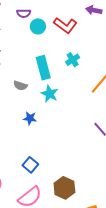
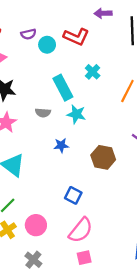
brown hexagon: (64, 188) -> (103, 157), moved

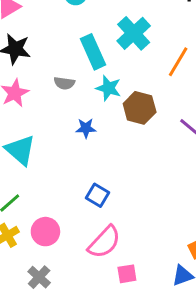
cyan cross: (93, 72) -> (134, 33), size x1.6
brown hexagon: (103, 157) -> (140, 108), moved
pink square: (84, 258) -> (127, 274), moved

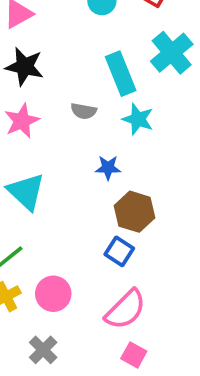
brown hexagon: (140, 108) -> (134, 212), moved
pink square: (127, 274) -> (134, 355), moved, turned 36

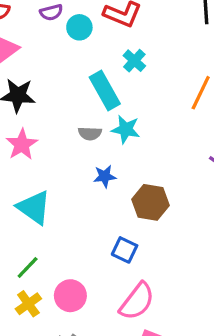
cyan cross: (172, 53) -> (134, 61), moved, size x0.6
gray semicircle: (84, 111) -> (90, 133), moved
brown hexagon: (134, 212) -> (151, 202), moved

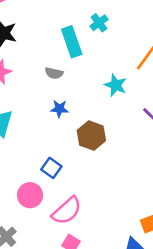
cyan star: (126, 129) -> (116, 85), moved
blue square: (125, 250) -> (51, 168), moved
pink circle: (70, 296) -> (30, 195), moved

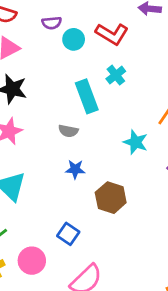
pink circle: (30, 195) -> (32, 261), moved

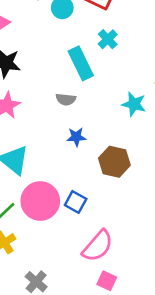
pink circle: (32, 261) -> (40, 201), moved, size x1.4

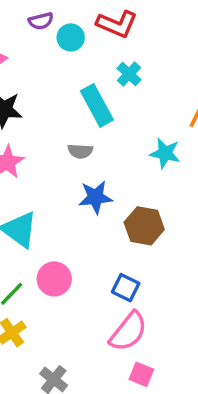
blue star: (76, 137) -> (95, 197), size x1.4
pink circle: (40, 201) -> (54, 279), size x0.7
blue square: (76, 202) -> (126, 288), moved

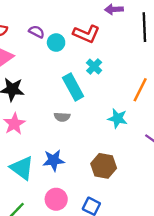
purple semicircle: (41, 21) -> (37, 32), turned -140
blue star: (95, 197) -> (54, 160), moved
pink circle: (54, 279) -> (56, 199), moved

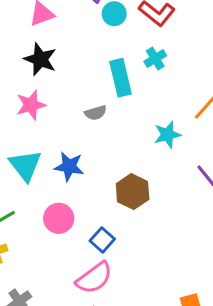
gray semicircle: (62, 117) -> (96, 113), turned -35
cyan star: (118, 118) -> (167, 135), turned 30

